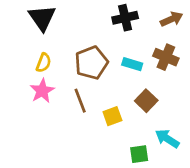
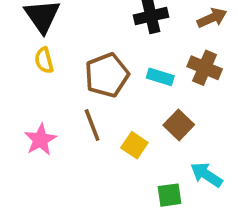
yellow semicircle: (44, 63) -> (44, 60), moved, turned 144
pink star: (42, 91) -> (40, 140), moved
yellow square: (112, 116) -> (134, 145), turned -36

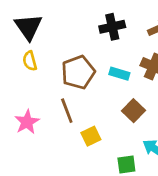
yellow square: (134, 145) -> (91, 136), moved, turned 30

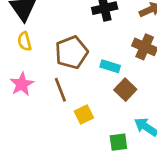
cyan rectangle: (119, 74) -> (110, 66), moved
pink star: (27, 122) -> (22, 84), moved

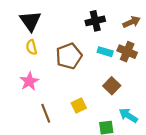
cyan rectangle: (110, 66) -> (105, 52), moved
brown line: (60, 90) -> (46, 113), moved

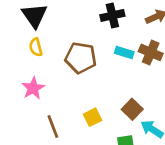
brown pentagon: (69, 56) -> (81, 58), turned 30
brown square: (112, 86) -> (132, 109), moved

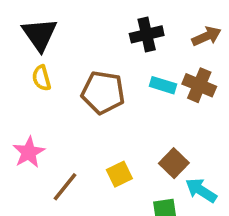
pink star: (33, 88) -> (29, 152), moved
brown line: (53, 126) -> (65, 187), turned 60

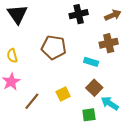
yellow semicircle: (41, 78) -> (12, 56), moved
cyan rectangle: (163, 85) -> (91, 62), moved
brown cross: (199, 85) -> (109, 43), turned -36

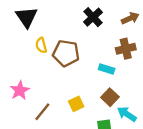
black cross: (79, 14) -> (93, 17), turned -30
yellow semicircle: (12, 56) -> (41, 45), moved

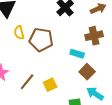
brown square: (110, 97) -> (87, 72), moved
brown line: (42, 112) -> (27, 82), moved

